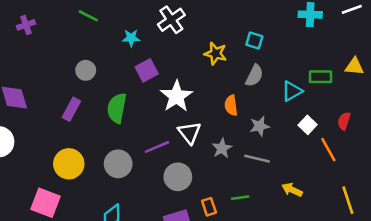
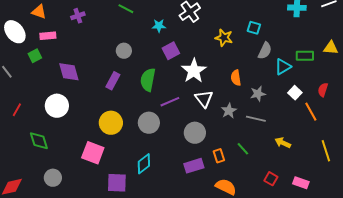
gray semicircle: (254, 76) -> (265, 51), moved
purple line: (157, 147) -> (170, 102), moved
green line: (240, 198) -> (243, 149), turned 56

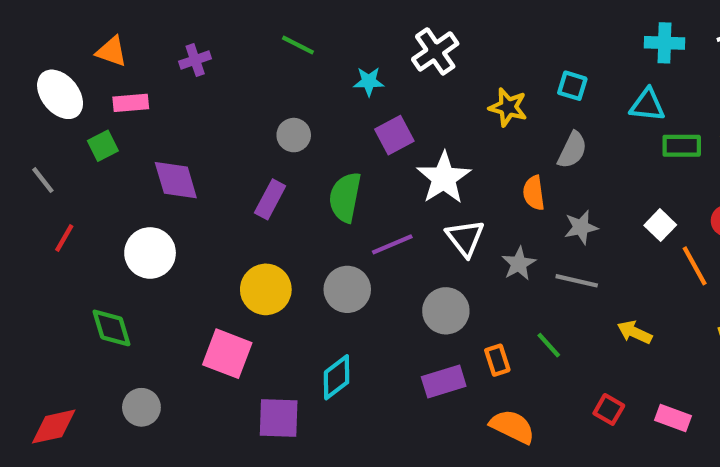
gray semicircle: (265, 51) -> (572, 150), moved
cyan triangle: (283, 67) -> (647, 105), moved, turned 36
red line: (17, 110) -> (64, 238), moved

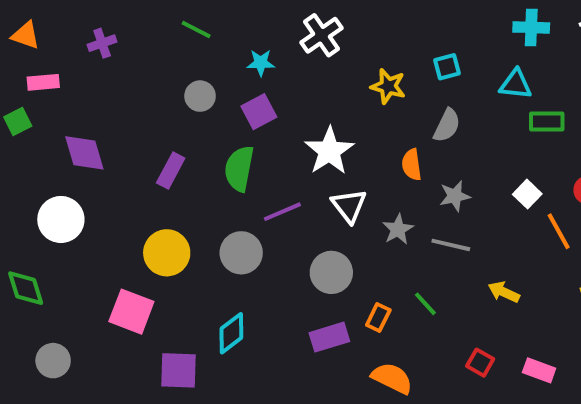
cyan square: (572, 86) -> (447, 67), turned -32
gray circle: (294, 135) -> (200, 96), moved
purple square: (394, 135) -> (259, 112), moved
orange rectangle: (497, 360) -> (378, 317), turned 44

